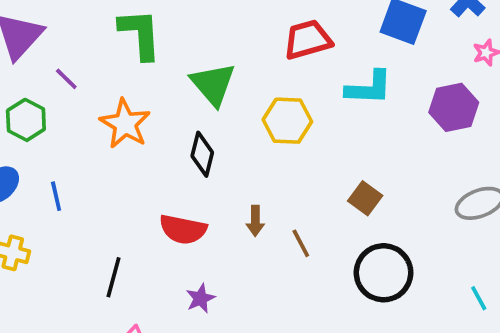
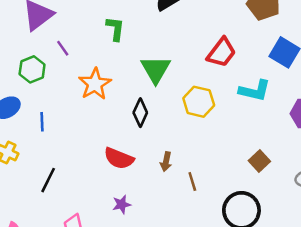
green L-shape: (140, 34) -> (115, 29), size x0.7
red trapezoid: (308, 40) -> (221, 52), turned 132
brown square: (365, 198) -> (259, 161), moved
black line: (113, 277) -> (48, 180), moved

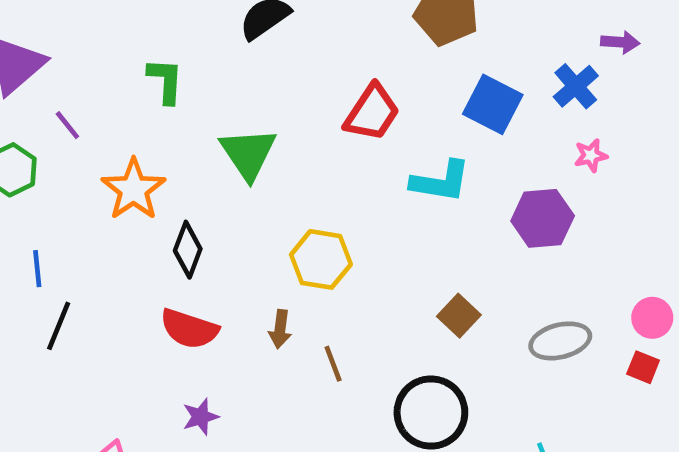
yellow hexagon: (199, 102) -> (321, 259), moved
black diamond: (140, 113) -> (188, 250), moved
black line: (48, 180) -> (59, 326), moved

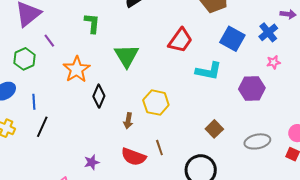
red semicircle: (189, 329) -> (134, 157), moved
brown arrow: (280, 329) -> (128, 121), moved
purple star: (201, 417) -> (92, 162), moved

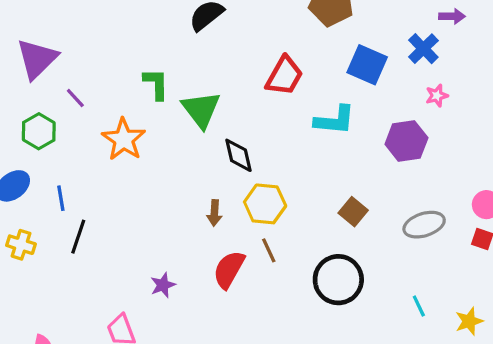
green L-shape: (92, 23) -> (156, 84), moved
black diamond: (99, 96) -> (239, 155), moved, turned -30
yellow hexagon: (156, 103) -> (265, 204), moved
red semicircle: (134, 157) -> (229, 269), turned 105

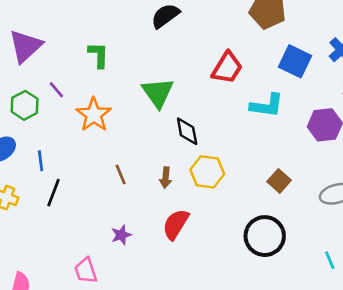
green L-shape: (156, 84) -> (98, 55), moved
purple line: (75, 98) -> (56, 90), moved
brown line: (269, 250) -> (121, 174), moved

